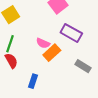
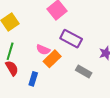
blue rectangle: (33, 81) -> (33, 79), moved

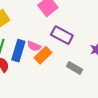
blue rectangle: (33, 79) -> (18, 51), moved, size x1.5

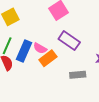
gray rectangle: (74, 68) -> (78, 75), turned -42

